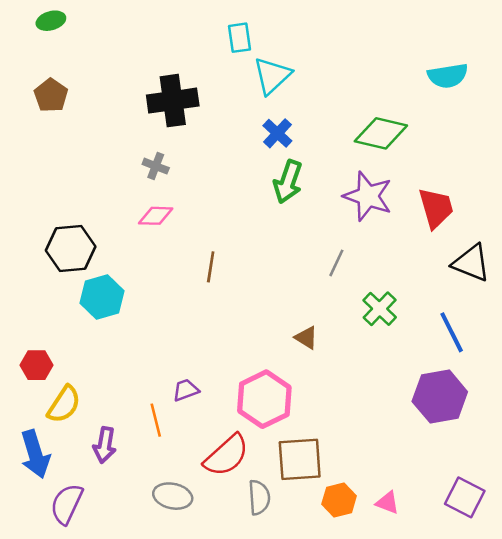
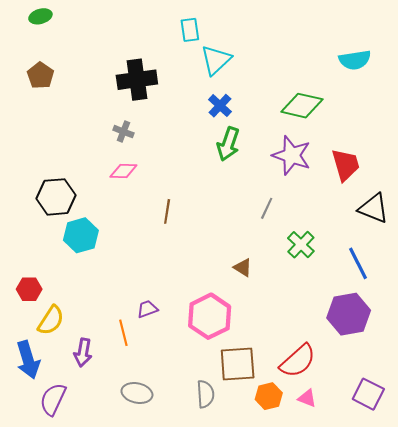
red semicircle: (226, 455) -> (298, 361), moved

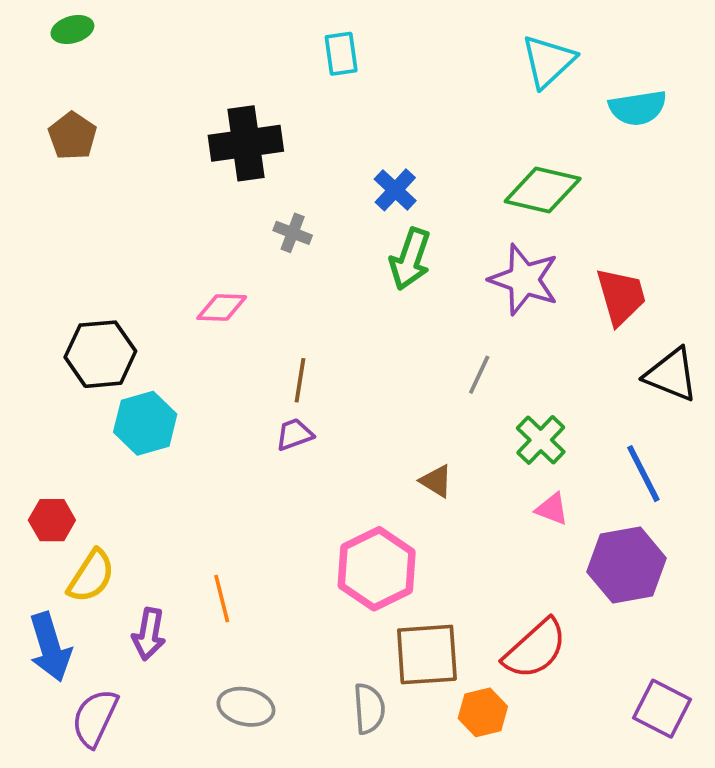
cyan triangle: (216, 60) -> (548, 61), moved
gray cross: (123, 132) -> (293, 233), moved
purple trapezoid: (147, 309) -> (294, 434), moved
pink triangle: (307, 398) -> (552, 509), moved

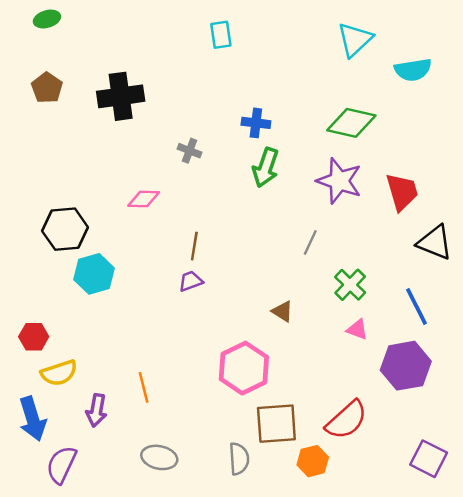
black cross: (246, 143) -> (121, 96), moved
blue cross: (395, 190) -> (256, 123), turned -36
yellow semicircle: (91, 576) -> (59, 373), turned 39

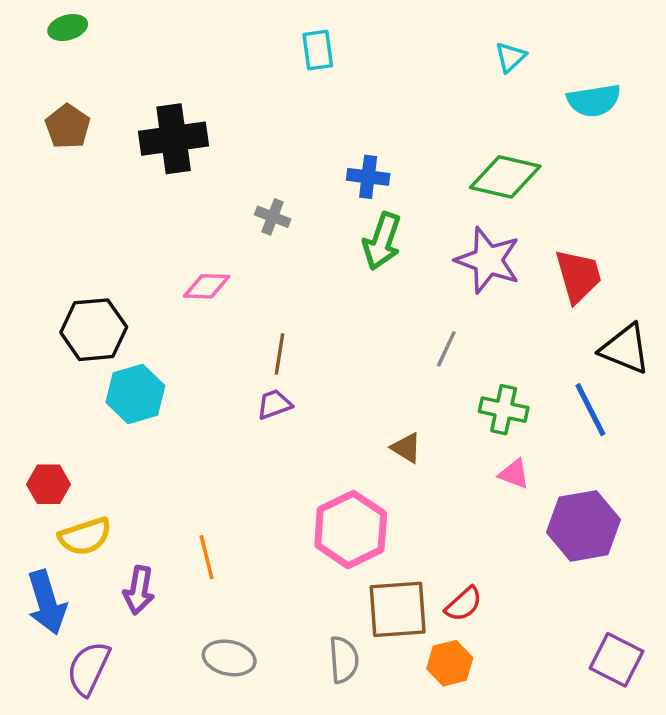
cyan triangle: (355, 40) -> (511, 57), size x0.6
green cross: (350, 285) -> (504, 410), turned -32
blue line: (417, 306) -> (590, 410), moved
red semicircle: (346, 420) -> (464, 604), moved, size x0.6

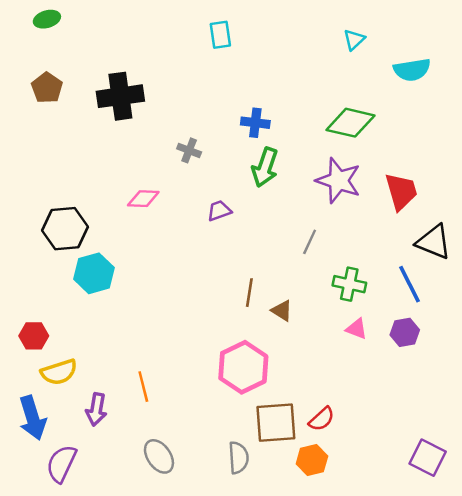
brown line: (280, 354) -> (249, 293), moved
purple trapezoid: (274, 404) -> (219, 211), moved
purple hexagon: (583, 526) -> (405, 332), moved, size x0.6
gray ellipse: (229, 658) -> (159, 456), turned 44

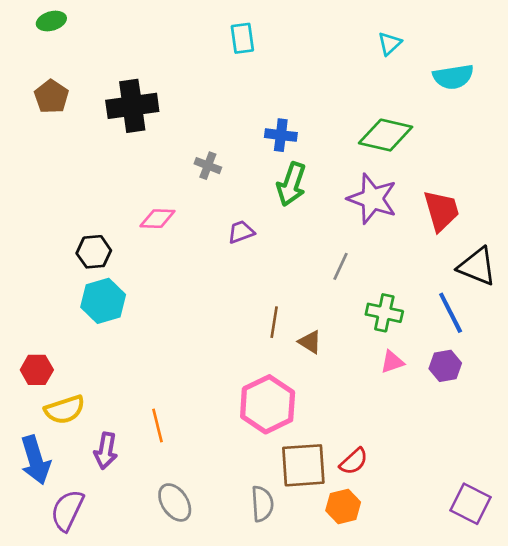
black hexagon: (65, 229) -> (94, 252), moved, size x0.7
pink triangle: (357, 329) -> (392, 362), turned -40

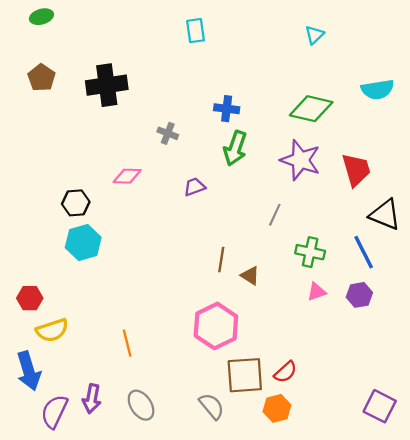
cyan semicircle: (453, 77) -> (378, 89), moved
purple arrow: (106, 451) -> (92, 399), moved
gray semicircle: (262, 504) -> (212, 406), turned -36

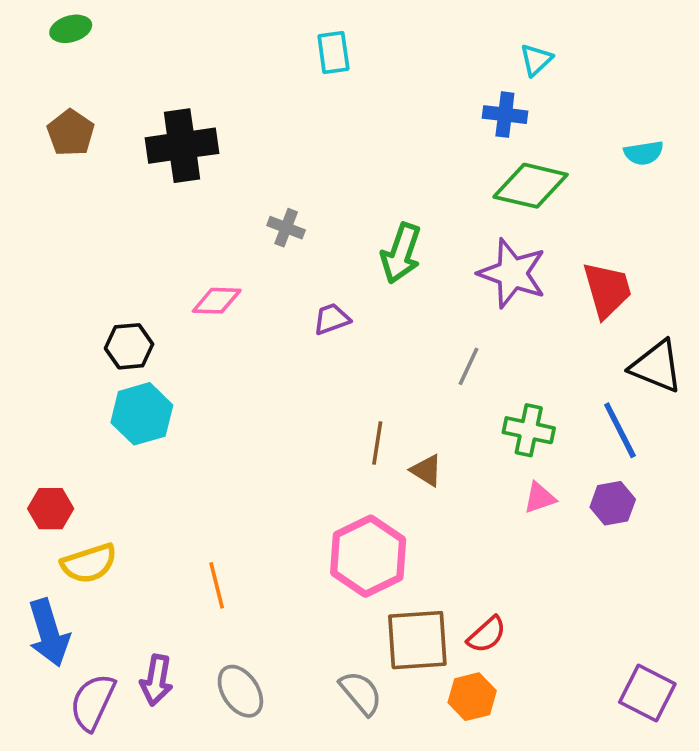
cyan semicircle: (378, 89) -> (644, 153), size x0.7
blue cross: (227, 109) -> (505, 115), moved

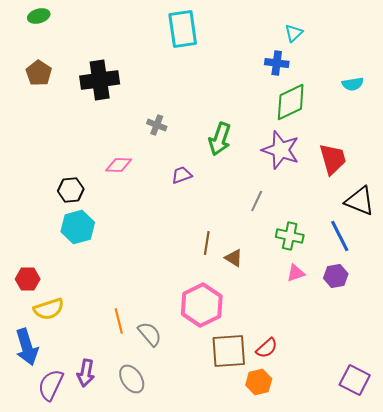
cyan rectangle: (333, 53) -> (183, 29), size x1.6
green diamond: (531, 186) -> (291, 102), turned -39
gray semicircle: (361, 693) -> (150, 334), moved

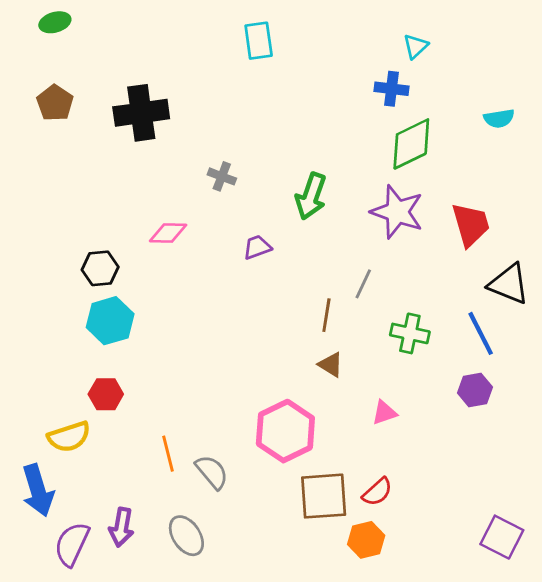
cyan rectangle: (183, 29) -> (259, 41), size x0.7
brown line: (207, 243) -> (326, 315), moved
pink triangle: (296, 273) -> (384, 413), moved
red hexagon: (28, 279) -> (106, 394), moved

